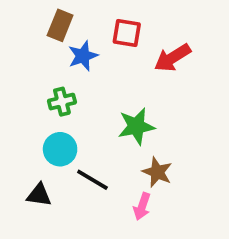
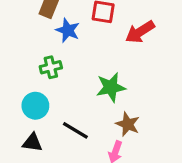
blue star: (83, 56) -> (68, 30), turned -30
cyan circle: (60, 149) -> (35, 106), moved

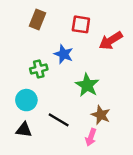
blue star: (68, 30) -> (64, 54), moved
green star: (111, 87) -> (87, 85), turned -30

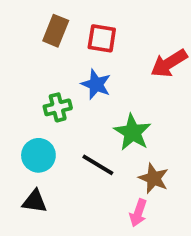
red square: (81, 24) -> (102, 38), moved
black line: (59, 120) -> (98, 165), moved

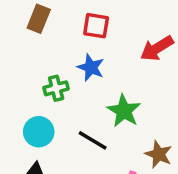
brown rectangle: (56, 31) -> (39, 19), moved
brown star: (154, 178) -> (159, 154), moved

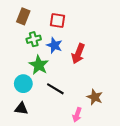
red arrow: (157, 48) -> (78, 54), moved, turned -36
green cross: (56, 88) -> (34, 39), moved
green star: (124, 111) -> (39, 65), moved

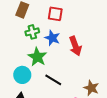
red arrow: (78, 54) -> (75, 46), turned -42

